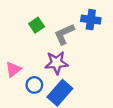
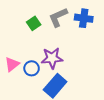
gray L-shape: (64, 34) -> (58, 17), moved
blue circle: (34, 85) -> (32, 68), moved

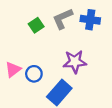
purple star: (52, 58) -> (75, 62), moved

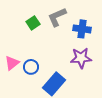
blue cross: (90, 20) -> (82, 29), moved
purple star: (75, 62) -> (81, 58), moved

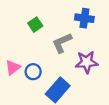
gray L-shape: (57, 17) -> (62, 43), moved
blue cross: (82, 29) -> (84, 18), moved

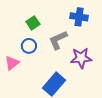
blue circle: (33, 72) -> (29, 46), moved

